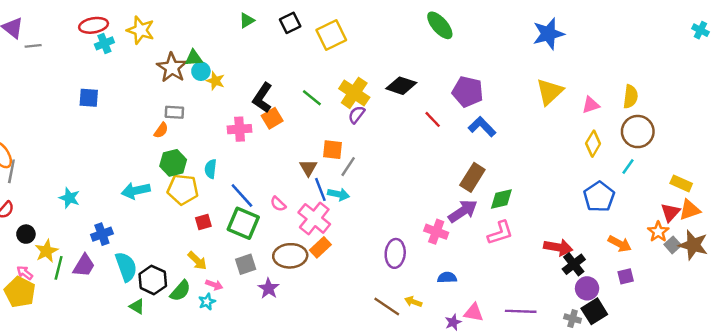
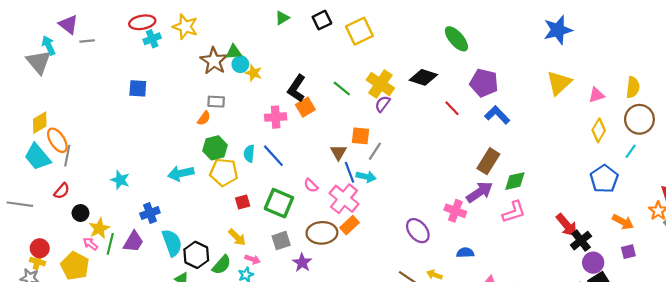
green ellipse: (440, 25) -> (456, 39), moved
blue line: (242, 195) -> (273, 156), moved
red arrow: (558, 247) -> (567, 225), turned 40
purple ellipse: (395, 253) -> (418, 231), turned -45
pink arrow: (25, 273) -> (90, 244), moved

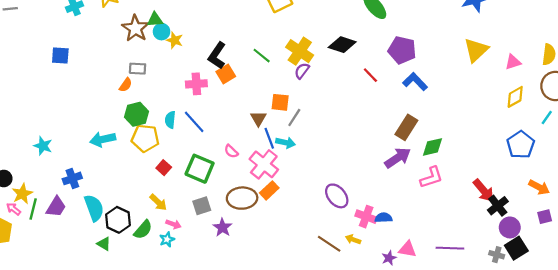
yellow diamond: (599, 130) -> (515, 97), turned 30
red square: (243, 202) -> (164, 168), turned -32
pink cross: (455, 211) -> (366, 217), moved

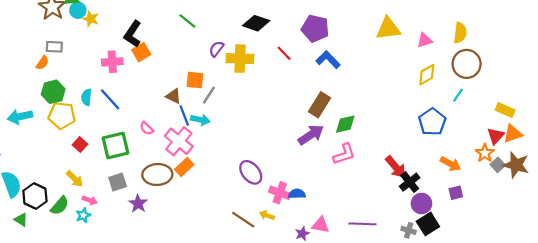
yellow triangle: (476, 50) -> (388, 28), turned 36
yellow cross: (300, 51) -> (240, 59), moved, turned -32
green line: (262, 56) -> (187, 21), moved
brown triangle: (258, 119) -> (173, 96), turned -35
green square: (200, 169) -> (115, 146), turned -36

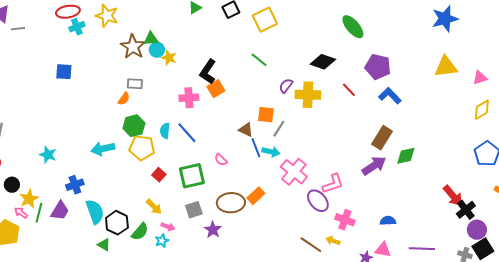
pink cross: (179, 141) -> (294, 172), moved
pink L-shape: (344, 154) -> (333, 184), moved
blue semicircle: (297, 194) -> (388, 221), moved

